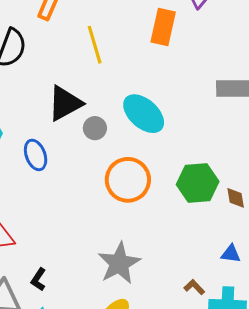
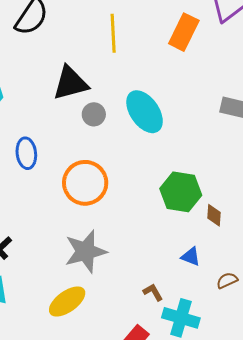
blue ellipse: (36, 155) -> (26, 153), moved
orange circle: (128, 180) -> (85, 183), moved
blue triangle: (231, 254) -> (191, 257), moved

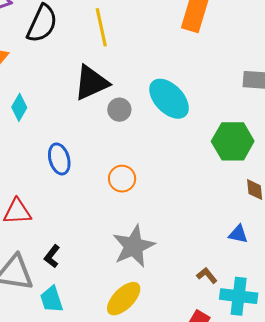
yellow line: (113, 33) -> (101, 27), moved
orange circle: (85, 183) -> (122, 179), size x0.6
green hexagon: (181, 192) -> (233, 141), moved

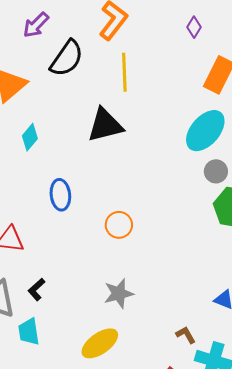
cyan ellipse: (169, 99) -> (205, 131), moved, turned 75
gray circle: (119, 110) -> (216, 171), moved
gray star: (134, 246) -> (119, 293), size x0.7

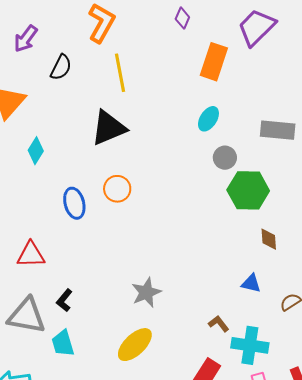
black semicircle: (67, 58) -> (61, 67), size x0.7
cyan ellipse: (205, 131) -> (208, 119), size x0.6
orange circle: (119, 225) -> (117, 189), moved

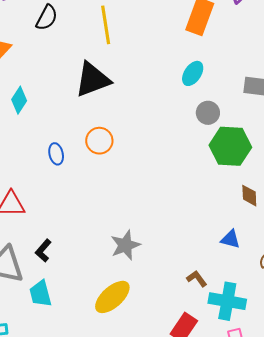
blue ellipse: (74, 203) -> (56, 154), size x0.7

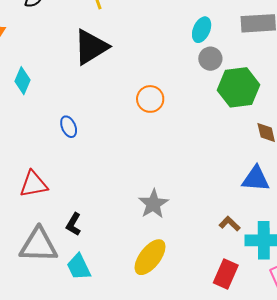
cyan ellipse: (193, 73) -> (202, 30), moved
orange circle: (99, 141) -> (150, 99), moved
blue triangle: (231, 239) -> (256, 179), size x1.4

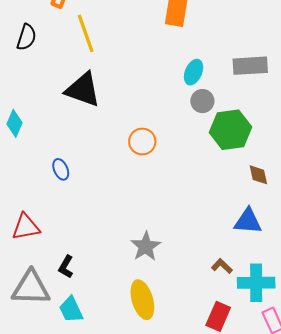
black triangle: (91, 47) -> (83, 90), turned 51
yellow ellipse: (150, 257) -> (142, 300), turned -54

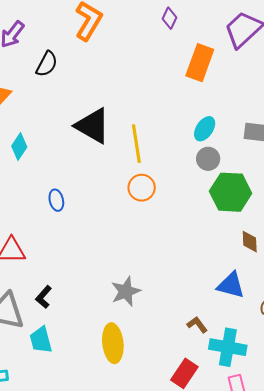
yellow line: (86, 33) -> (136, 144), moved

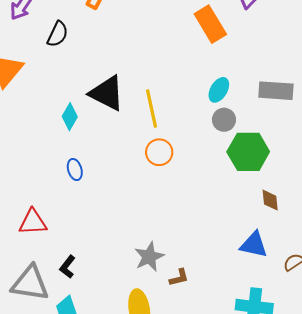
orange rectangle: (200, 63) -> (210, 24), turned -48
cyan diamond: (19, 146) -> (70, 117), moved
brown L-shape: (197, 325) -> (179, 278), moved, turned 115

